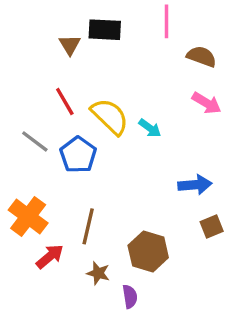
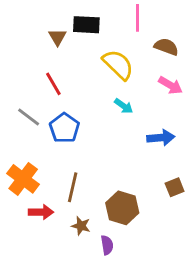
yellow semicircle: (110, 116) -> (118, 65), moved
blue arrow: (195, 185) -> (161, 138), moved
red arrow: (50, 257) -> (41, 212), turned 40

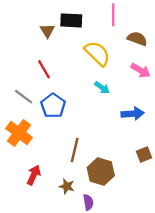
orange cross: (23, 179) -> (19, 133), moved
brown line: (73, 187) -> (75, 150), moved
red arrow: (41, 212) -> (34, 175), turned -66

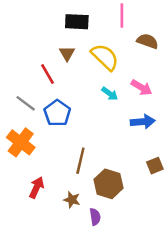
brown triangle: (47, 31) -> (67, 53), moved
pink arrow: (141, 70) -> (141, 88), moved

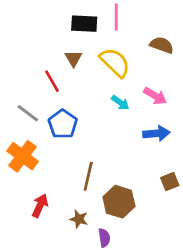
pink line: (122, 16) -> (116, 17), moved

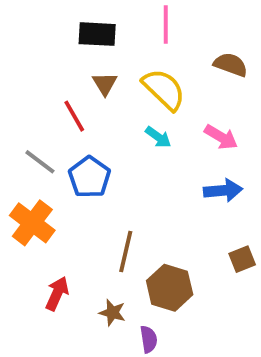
black rectangle: (84, 24) -> (97, 34), moved
cyan arrow: (120, 103) -> (158, 137), moved

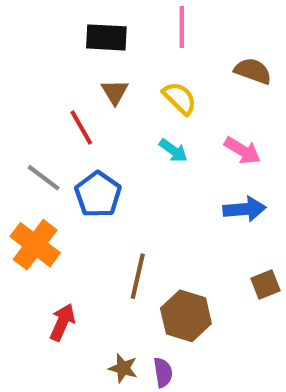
yellow semicircle: (164, 89) -> (180, 98), size x0.7
brown star: (112, 313) -> (123, 368), moved

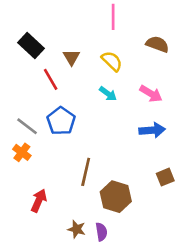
black rectangle: (106, 37) -> (31, 45), moved, turned 40
gray line: (44, 178) -> (27, 126), moved
orange cross: (35, 245) -> (22, 152), size x0.6

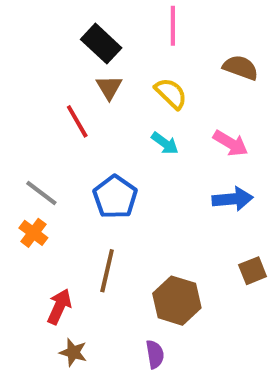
black rectangle: (31, 45) -> (101, 44), moved
blue pentagon: (61, 121) -> (115, 197), moved
brown line: (86, 172) -> (107, 271), moved
brown star: (77, 229) -> (73, 352), moved

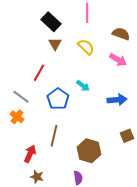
red line: (77, 121) -> (39, 73), moved, turned 60
cyan arrow: (165, 143) -> (83, 86), moved
pink arrow: (231, 143) -> (118, 60), moved

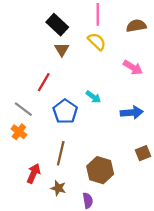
brown semicircle: (121, 34) -> (136, 26), moved, turned -30
yellow semicircle: (86, 47) -> (97, 42), moved
brown star: (37, 177) -> (58, 188), moved

